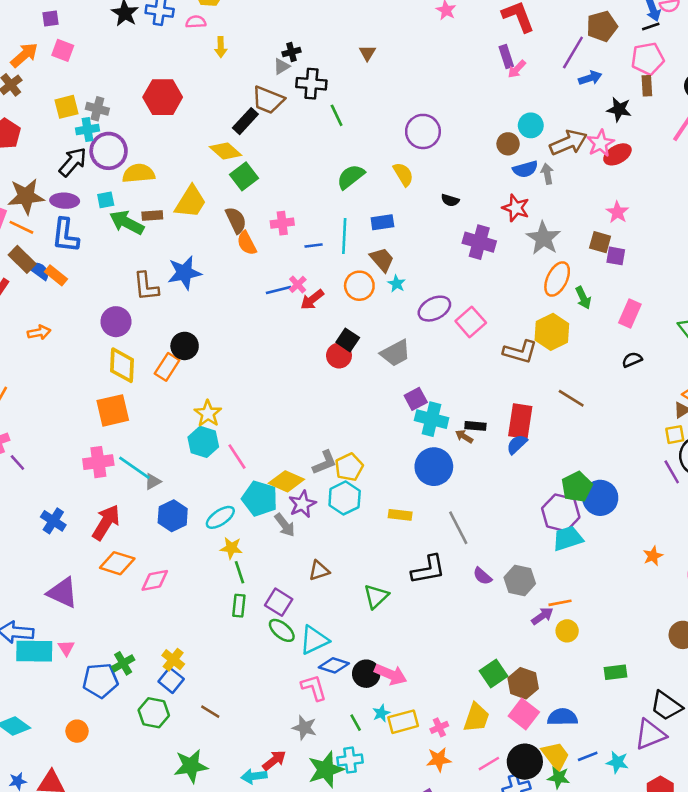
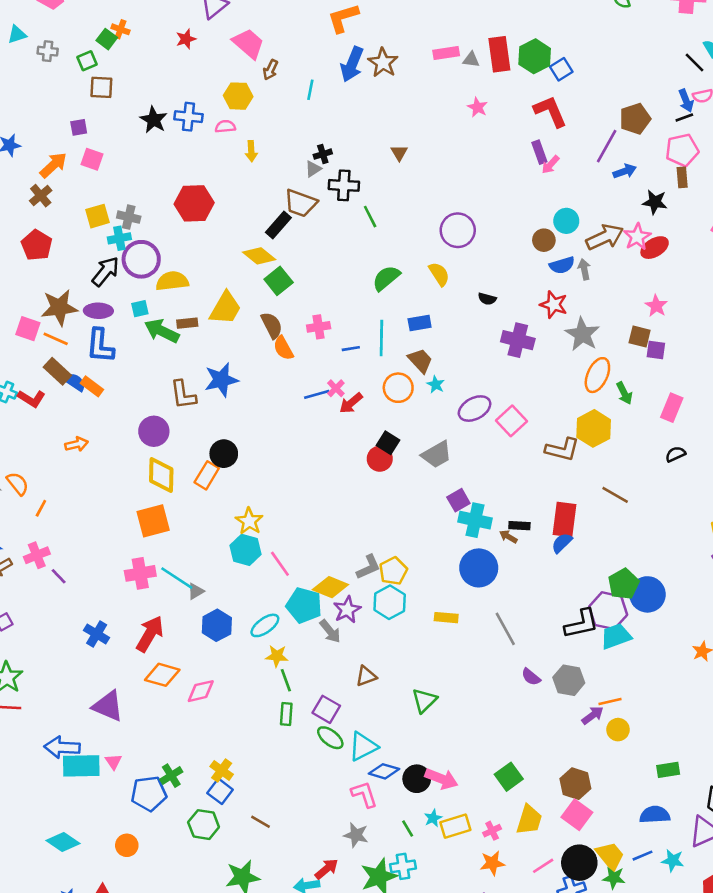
black L-shape: (428, 570) -> (581, 624), moved
green square: (493, 674) -> (509, 777), moved
blue semicircle: (562, 717) -> (655, 815), moved

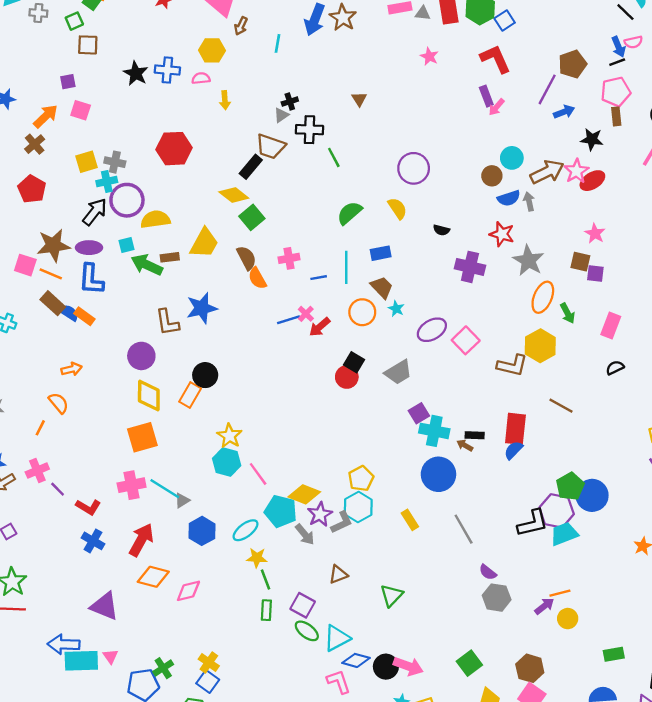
red L-shape: (31, 399) -> (88, 507), moved
orange semicircle: (18, 484) -> (59, 403), moved
gray L-shape: (368, 567) -> (342, 522), moved
yellow rectangle: (446, 618) -> (410, 520), turned 54
gray hexagon: (569, 680) -> (497, 598), moved

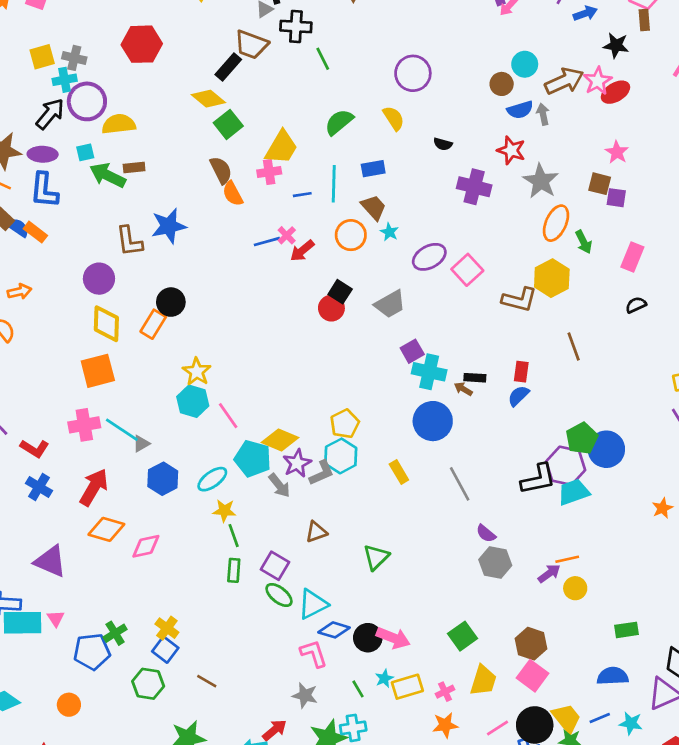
yellow trapezoid: (204, 243) -> (281, 147), moved
brown line: (561, 406) -> (574, 347), turned 40
red rectangle: (515, 429) -> (521, 372), size x0.6

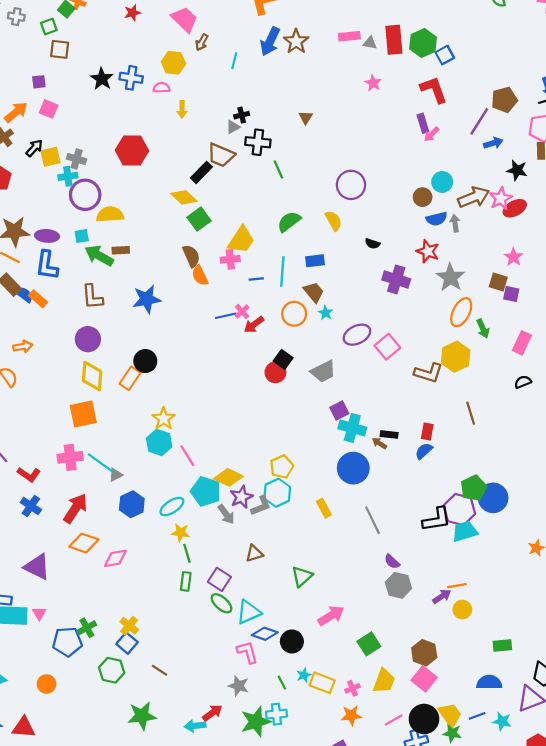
black arrow: (50, 114) -> (34, 148), moved, size x0.7
brown L-shape: (129, 241) -> (92, 297), moved
pink arrow: (393, 638) -> (331, 616), moved, turned -56
yellow rectangle: (407, 687) -> (322, 683), turned 35

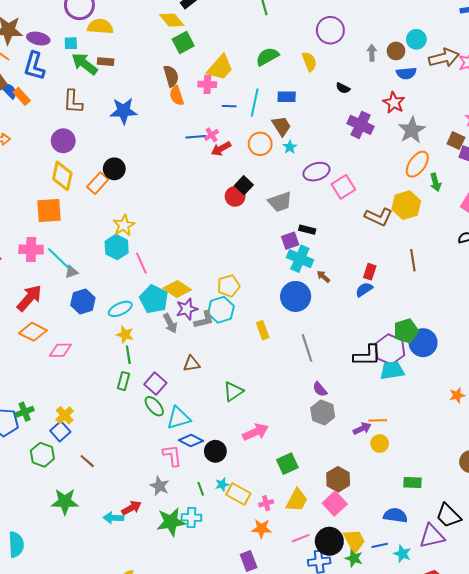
gray arrow: (455, 223) -> (372, 53), moved
black rectangle: (389, 435) -> (307, 230), moved

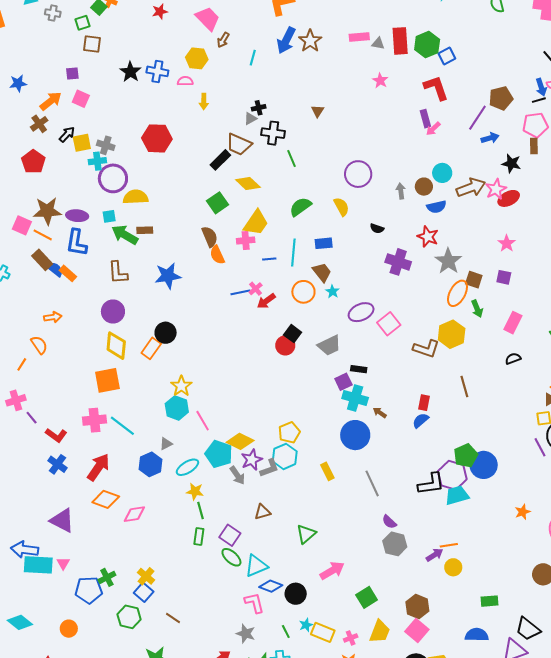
yellow diamond: (172, 20) -> (248, 184), moved
brown square: (456, 141) -> (474, 280), moved
gray triangle: (72, 272) -> (166, 444), moved

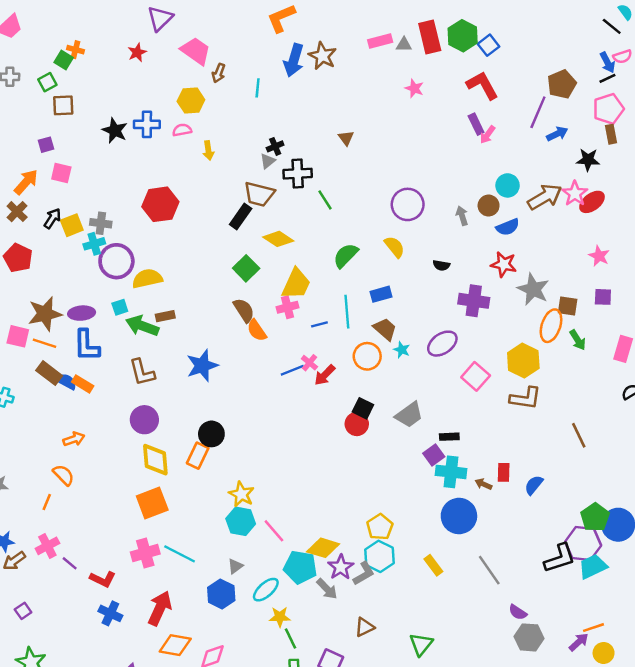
purple ellipse: (361, 312) -> (442, 344), moved
yellow hexagon: (452, 334) -> (523, 361), moved
red rectangle: (424, 403) -> (504, 472), moved

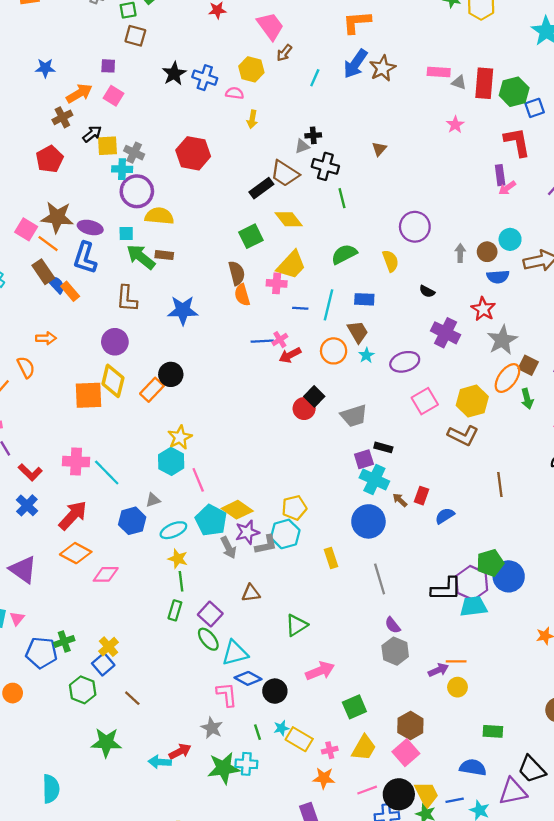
orange square: (152, 503) -> (88, 395), moved

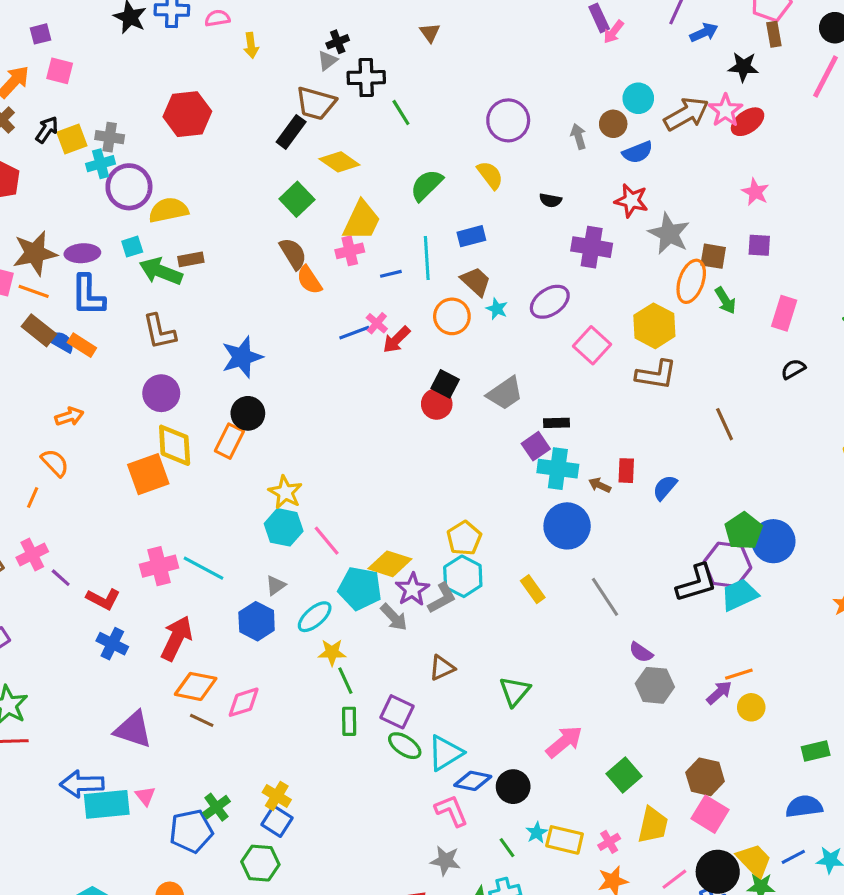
blue star: (183, 310) -> (242, 357), moved
brown line: (132, 698) -> (202, 720), moved

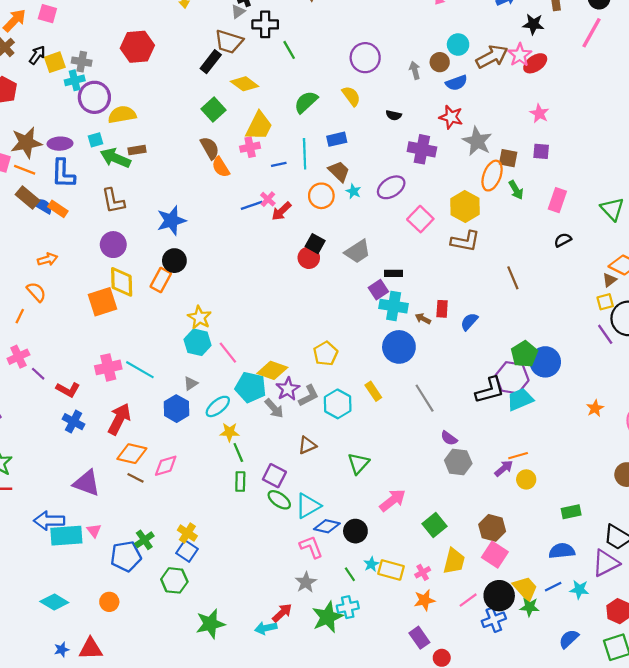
cyan hexagon: (463, 576) -> (338, 404), moved
gray star: (445, 861) -> (306, 582), turned 30

